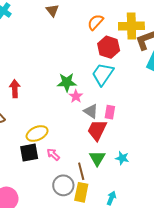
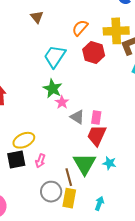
cyan trapezoid: (103, 74) -> (55, 56), moved
green star: (67, 82) -> (53, 89), turned 30
red trapezoid: (97, 130) -> (97, 135), moved
pink arrow: (53, 154) -> (40, 161), turned -112
green triangle: (97, 158) -> (84, 164), size x1.4

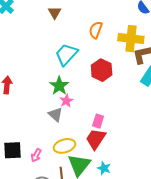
orange semicircle: (80, 28) -> (96, 30), turned -30
red hexagon: (94, 53) -> (102, 70), moved
gray triangle: (77, 117) -> (56, 114), moved
yellow ellipse: (24, 140) -> (65, 146), moved

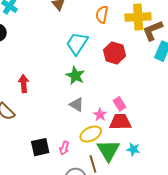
pink star: (66, 101) -> (100, 115), moved
pink rectangle: (98, 121) -> (120, 104), turned -40
red trapezoid: (96, 139) -> (120, 122), turned 65

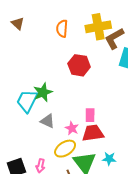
cyan trapezoid: (77, 43) -> (27, 101), moved
green star: (75, 76) -> (43, 92), turned 30
pink rectangle: (120, 104) -> (90, 115), turned 40

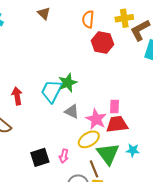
yellow cross: (98, 27) -> (124, 18), size x0.7
red hexagon: (79, 65) -> (102, 43), moved
pink star: (72, 128) -> (96, 119), size x1.5

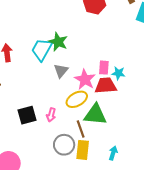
green star: (68, 83) -> (58, 42), turned -30
gray triangle: (72, 111) -> (61, 71), turned 42
cyan star: (133, 150) -> (118, 73), moved
green triangle: (108, 154) -> (95, 115), turned -50

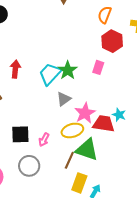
pink rectangle: (104, 68) -> (98, 67), moved
brown line: (81, 129) -> (69, 160), turned 30
gray circle: (64, 145) -> (29, 166), moved
yellow rectangle: (83, 150) -> (79, 183), moved

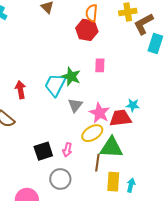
red hexagon: (112, 41) -> (87, 30), moved

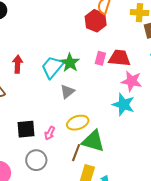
cyan star: (133, 105) -> (123, 105), size x1.6
pink star: (100, 113) -> (132, 81), moved, turned -30
red trapezoid: (120, 118) -> (119, 58), moved

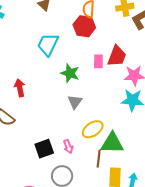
red trapezoid: (119, 58) -> (117, 56), turned 120
cyan trapezoid: (52, 67) -> (48, 45), moved
pink arrow: (50, 133) -> (68, 147), turned -32

